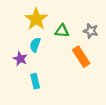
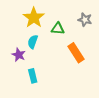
gray star: (91, 31) -> (85, 20), moved

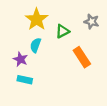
green triangle: (58, 29) -> (62, 31), turned -32
cyan rectangle: (33, 76) -> (25, 80), moved, turned -64

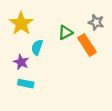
yellow star: (37, 19) -> (21, 23), moved
orange rectangle: (82, 57) -> (87, 45), moved

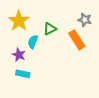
green triangle: (65, 33) -> (50, 29), moved

